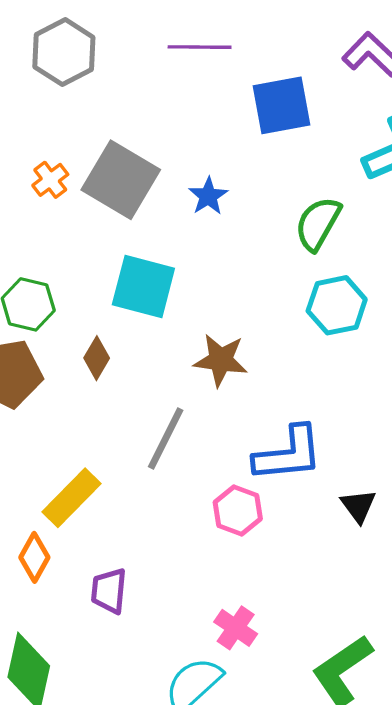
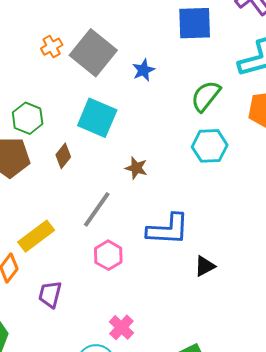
brown star: (221, 360) -> (136, 168), size x0.7
black triangle: (358, 506) -> (205, 266), turned 30
pink hexagon: (238, 511) -> (108, 255), moved

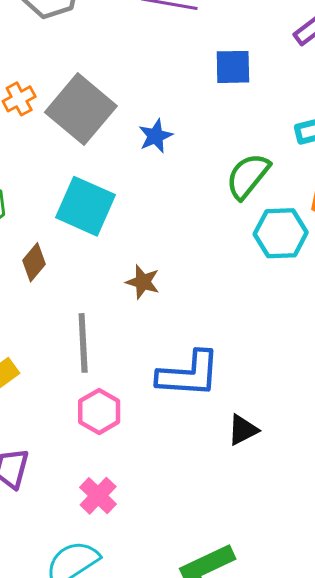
blue square: (195, 23) -> (233, 67), size x0.7
cyan hexagon: (210, 146) -> (281, 233), moved
gray line: (97, 209) -> (83, 343), turned -39
pink cross: (121, 327) -> (98, 496), moved

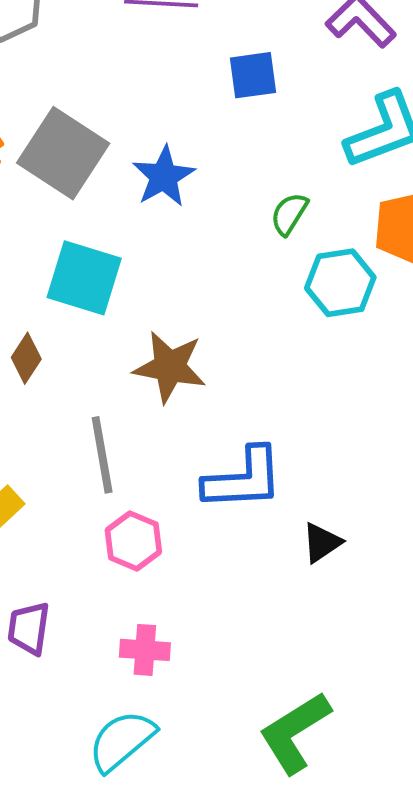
blue star: (156, 136) -> (164, 176), size x1.4
green semicircle: (248, 176) -> (289, 214), size x0.7
brown star: (143, 282) -> (170, 367), size x1.6
pink cross: (98, 496) -> (145, 650), turned -33

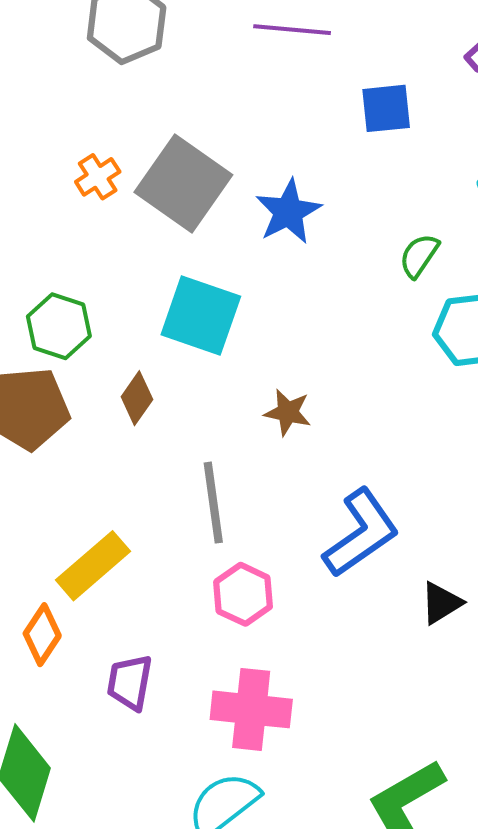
brown star: (170, 367) -> (288, 412), size x0.6
blue L-shape: (243, 479) -> (361, 533), turned -34
pink cross: (145, 650) -> (251, 709), size x1.5

